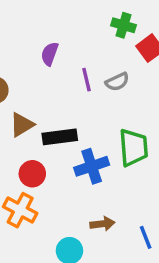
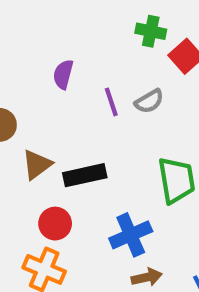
blue cross: (92, 166) -> (131, 235), moved

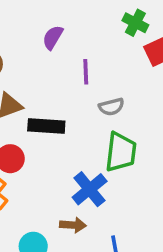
gray semicircle: (149, 101) -> (111, 107), moved
blue cross: (131, 235) -> (90, 189), moved, turned -32

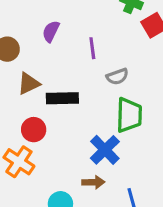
purple semicircle: (53, 37) -> (51, 31), moved

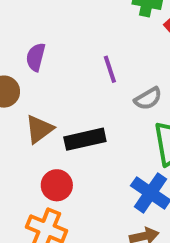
purple semicircle: (51, 31) -> (36, 57), moved

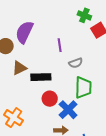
purple semicircle: (36, 57) -> (24, 32), size x1.6
red circle: (57, 185) -> (50, 99), moved

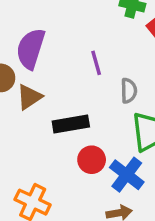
gray semicircle: (76, 63) -> (129, 91), turned -64
brown triangle: (19, 68) -> (29, 97), moved

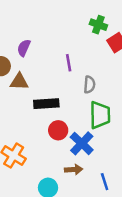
purple semicircle: (31, 49) -> (24, 48), size x0.6
brown triangle: (29, 97) -> (19, 82), turned 30

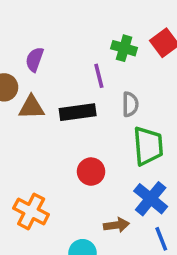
green cross: (98, 25) -> (124, 48), moved
black rectangle: (46, 104) -> (78, 112), moved
blue cross: (82, 143) -> (151, 199), moved

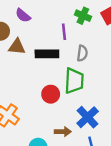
purple semicircle: (35, 59) -> (23, 15), turned -77
green trapezoid: (148, 146) -> (74, 81), moved

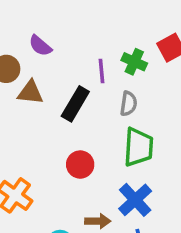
green cross: (83, 16) -> (134, 62), moved
black rectangle: (47, 54) -> (75, 104), turned -60
green trapezoid: (74, 81) -> (138, 147), moved

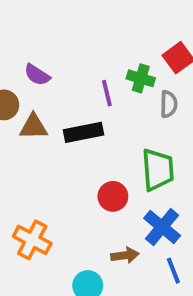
black rectangle: (75, 104) -> (83, 132), turned 56
gray semicircle: (128, 104) -> (169, 104), moved
red circle: (80, 165) -> (113, 196), moved

